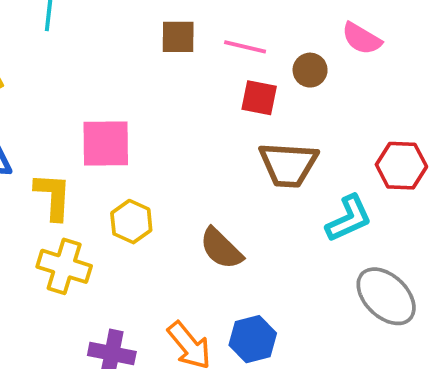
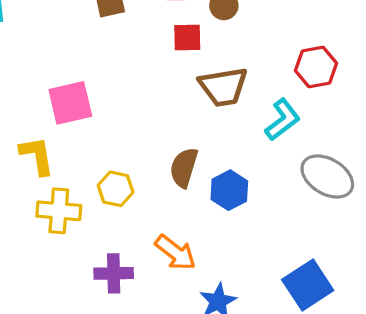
yellow hexagon: (131, 222) -> (116, 189), moved
brown semicircle: (221, 248) -> (184, 168), turned 75
blue hexagon: (253, 339) -> (229, 190), moved

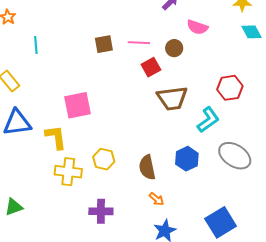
red square: (187, 37) -> (151, 67), turned -30
brown semicircle: (184, 168) -> (147, 167), moved, turned -30
blue hexagon: (229, 190) -> (187, 159), moved
orange arrow: (175, 253) -> (156, 199), moved, size x0.6

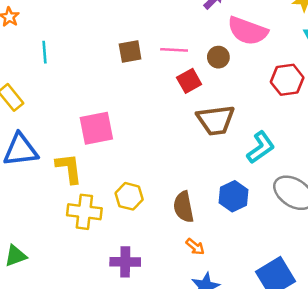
pink semicircle: (197, 27) -> (248, 31), size x1.5
red hexagon: (230, 88) -> (287, 80), moved

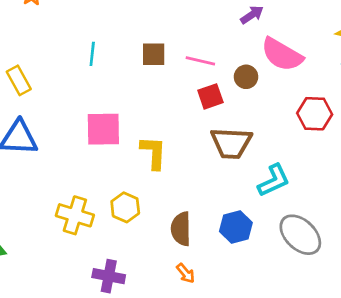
cyan line: (45, 52) -> (92, 54), moved
yellow L-shape: (69, 168) -> (153, 153), moved

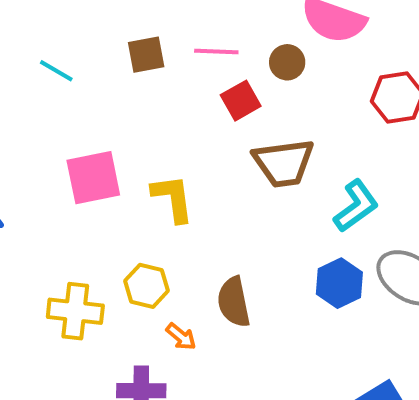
cyan line: (92, 54) -> (56, 71), turned -55
blue hexagon: (236, 227) -> (339, 283), moved
orange arrow: (186, 273) -> (181, 337), moved

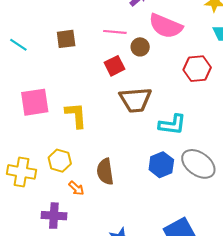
pink line: (216, 51) -> (115, 32), moved
cyan L-shape: (356, 206) -> (172, 125), turned 40

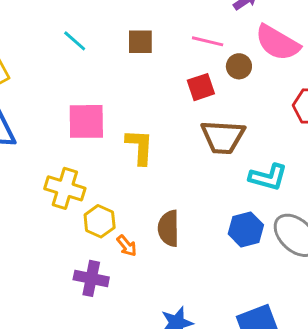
yellow hexagon: (60, 161) -> (100, 221), moved
yellow cross: (21, 172) -> (65, 188), moved

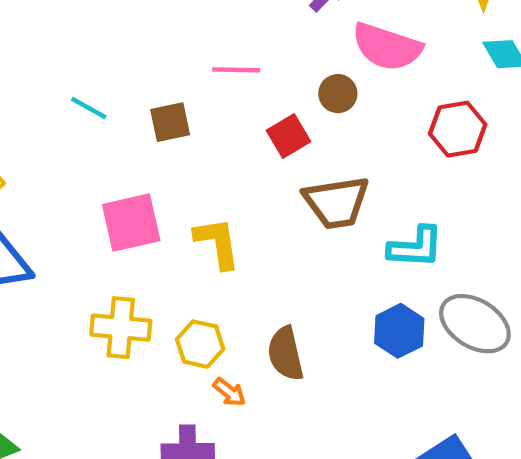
pink line: (208, 41) -> (236, 70), moved
brown square: (140, 42) -> (170, 122), moved
yellow hexagon: (100, 221) -> (200, 344), moved

